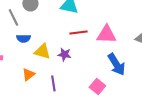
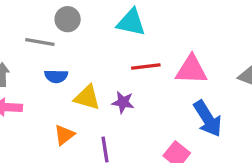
gray line: (13, 17) -> (40, 42), turned -54

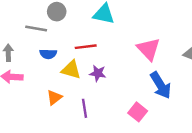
red line: (146, 66) -> (86, 47), moved
pink triangle: (191, 70) -> (149, 49), turned 45

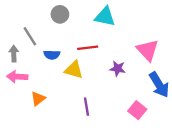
gray line: (36, 29) -> (30, 36), moved, turned 48
purple star: (98, 73) -> (118, 69), moved
orange triangle: (54, 97) -> (38, 99), moved

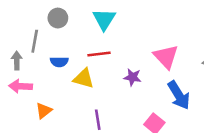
gray circle: (60, 14) -> (58, 18), moved
cyan triangle: (105, 17) -> (104, 19), moved, turned 50
gray line: (30, 36) -> (35, 41), turned 42

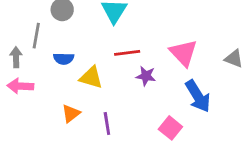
red line: (99, 54) -> (127, 53), moved
orange triangle: (44, 111) -> (71, 113), moved

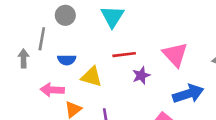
purple star: (146, 76) -> (141, 75), turned -30
pink arrow: (20, 86) -> (52, 90), moved
blue arrow: (198, 96) -> (188, 94), turned -76

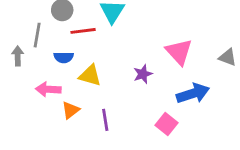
red line: (124, 55) -> (83, 31), moved

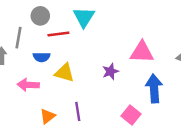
pink triangle: (179, 52) -> (142, 52), turned -45
blue arrow: (193, 93) -> (154, 88), turned -76
orange triangle: (71, 110) -> (48, 116), moved

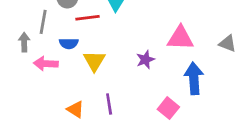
yellow triangle: (64, 73) -> (94, 61), turned 45
pink arrow: (28, 85) -> (46, 64), moved
orange triangle: (48, 116) -> (75, 109), turned -49

